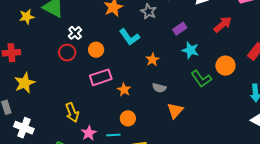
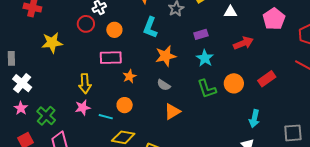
cyan L-shape: (129, 37) -> (150, 28), turned 40
orange star: (152, 60) -> (166, 56), size x1.5
yellow star: (25, 83) -> (52, 43), moved
yellow arrow: (72, 113) -> (85, 84), moved

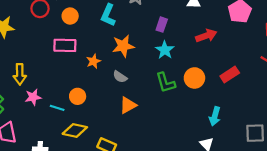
purple rectangle: (201, 34) -> (162, 25), turned -56
orange star: (129, 76) -> (93, 61), moved
yellow arrow: (85, 84) -> (20, 74), moved

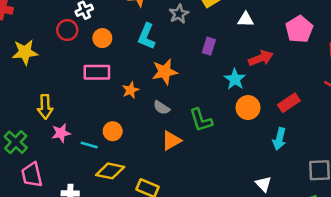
cyan star: (165, 50) -> (235, 79), moved
green L-shape: (165, 83) -> (201, 120), moved
cyan arrow: (215, 116) -> (279, 139), moved

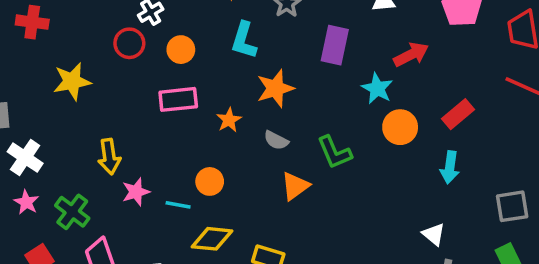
purple rectangle: (209, 46) -> (335, 45), size x1.5

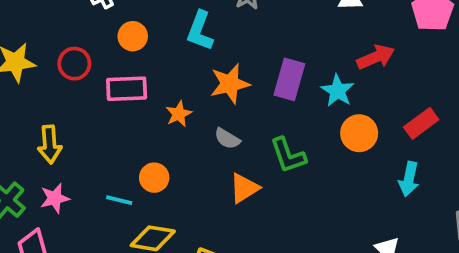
red circle: (129, 43) -> (74, 64), moved
purple rectangle: (335, 45) -> (289, 79), moved
pink star: (136, 192) -> (55, 198), moved

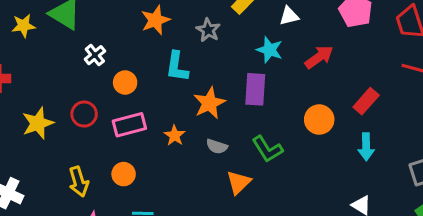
cyan star: (337, 91) -> (270, 50), moved
orange circle: (154, 178) -> (124, 174), moved

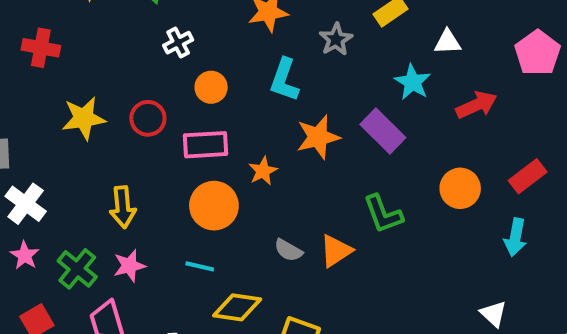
purple rectangle: (255, 89) -> (383, 131), turned -60
gray semicircle: (217, 146) -> (288, 250), moved
orange circle: (124, 174) -> (214, 206), moved, size x1.5

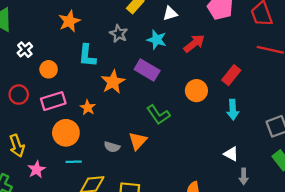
gray star: (336, 39) -> (119, 34), moved
pink star: (129, 266) -> (37, 169), moved
cyan line: (200, 266) -> (74, 162), moved

